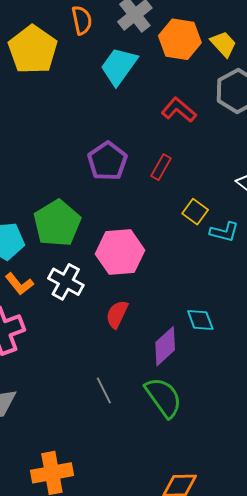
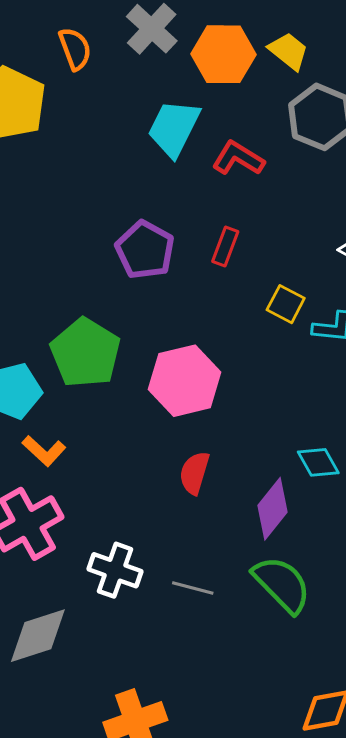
cyan trapezoid: (119, 66) -> (174, 128), moved
white cross: (66, 282) -> (115, 570), moved
gray line: (104, 390) -> (193, 588), turned -40

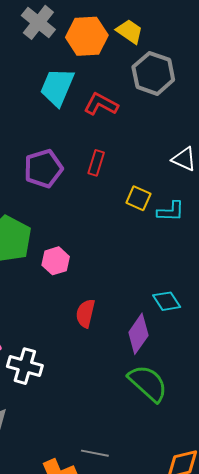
purple pentagon: (145, 250) -> (43, 169), turned 30
pink hexagon: (185, 381) -> (56, 261), moved, size x0.6
white cross: (115, 570) -> (25, 366), moved
gray line: (193, 588) -> (95, 453), moved

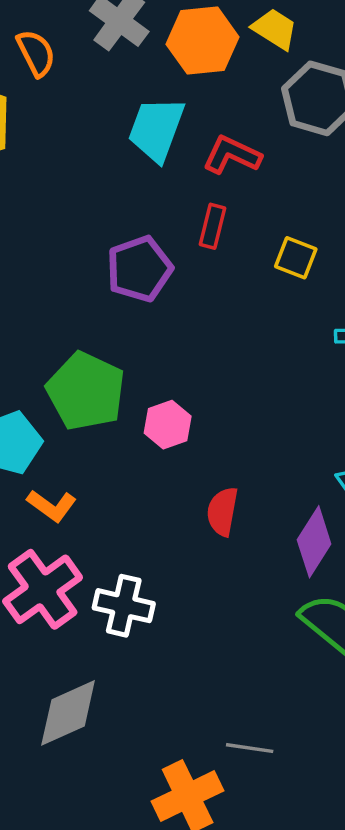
red rectangle: (96, 163) -> (212, 226), moved
yellow square: (138, 198) -> (296, 258), moved

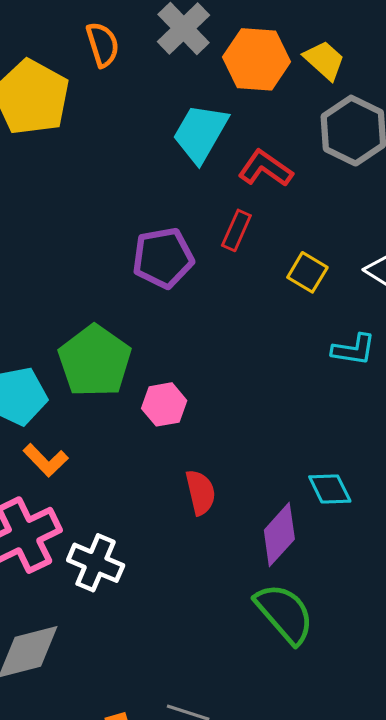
red semicircle: (222, 512) -> (200, 492), turned 147

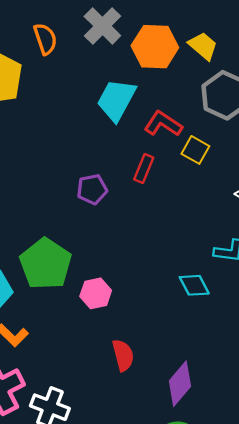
purple pentagon: (163, 258) -> (92, 189), size x0.7
yellow square: (307, 272) -> (195, 150), moved
cyan diamond: (330, 489) -> (194, 285), moved

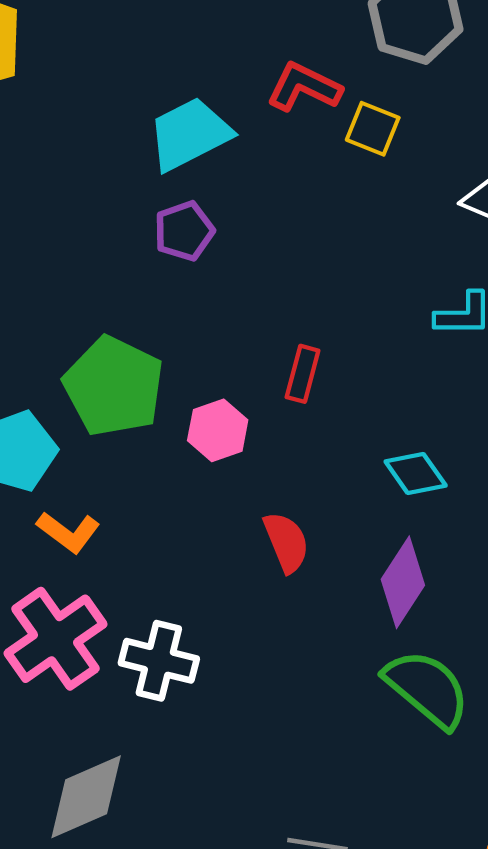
cyan trapezoid: (116, 100) -> (190, 134), moved, turned 42
red rectangle: (144, 168) -> (303, 374), moved
cyan diamond: (194, 285) -> (416, 474), moved

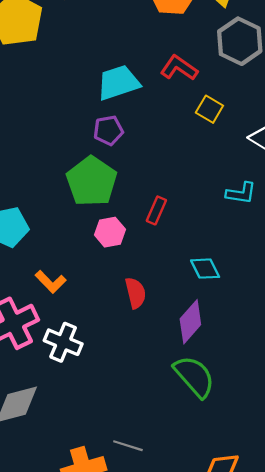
yellow square: (373, 129) -> (209, 109), moved
green pentagon: (114, 386) -> (92, 181), moved
orange L-shape: (68, 532) -> (51, 282), moved

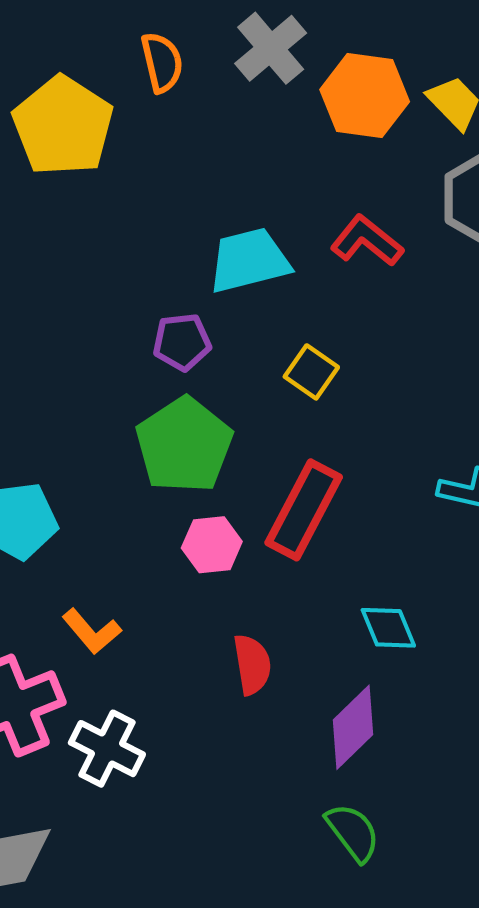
yellow square: (209, 109) -> (311, 372), moved
purple pentagon: (108, 130) -> (182, 342), moved
red rectangle: (156, 210) -> (304, 510), size x1.8
green semicircle: (194, 376) -> (353, 832), size x0.7

